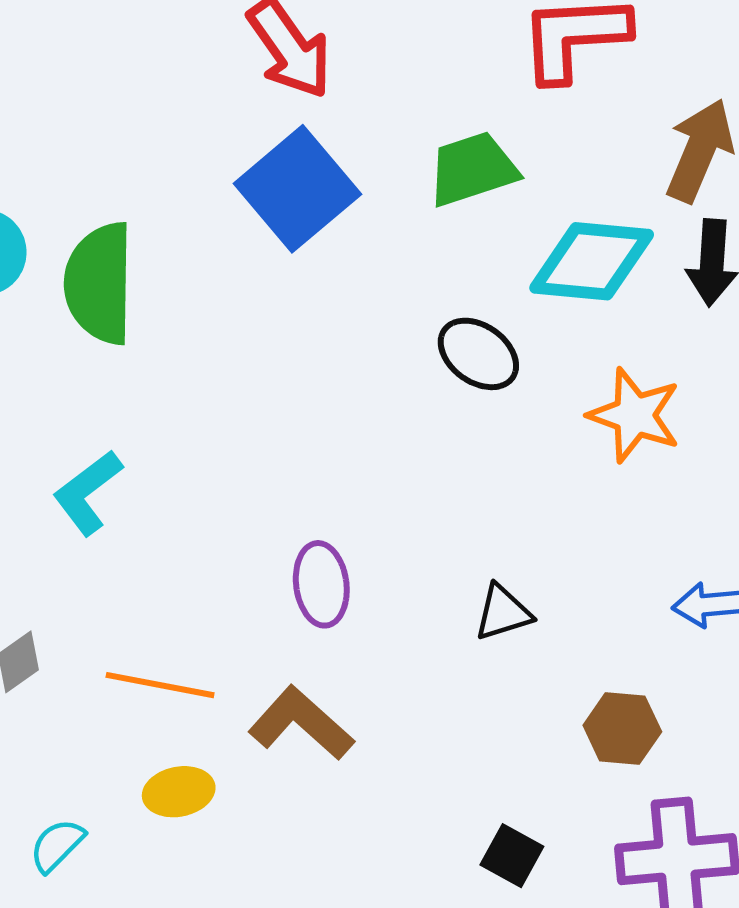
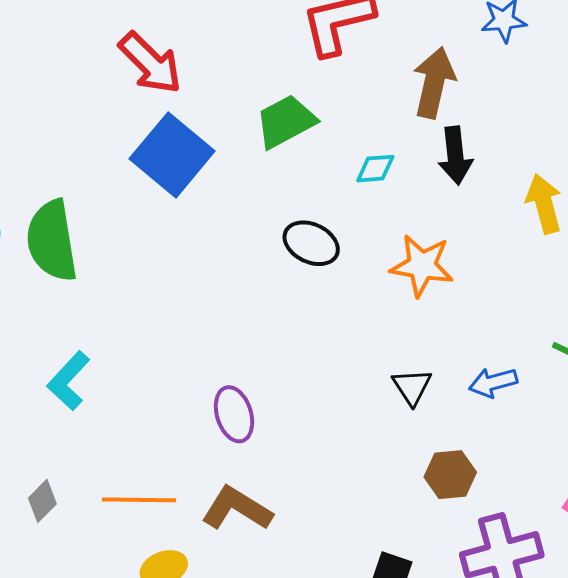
cyan diamond: (592, 261) -> (375, 169), size x0.5
black triangle: (503, 613) -> (412, 387), moved, turned -36

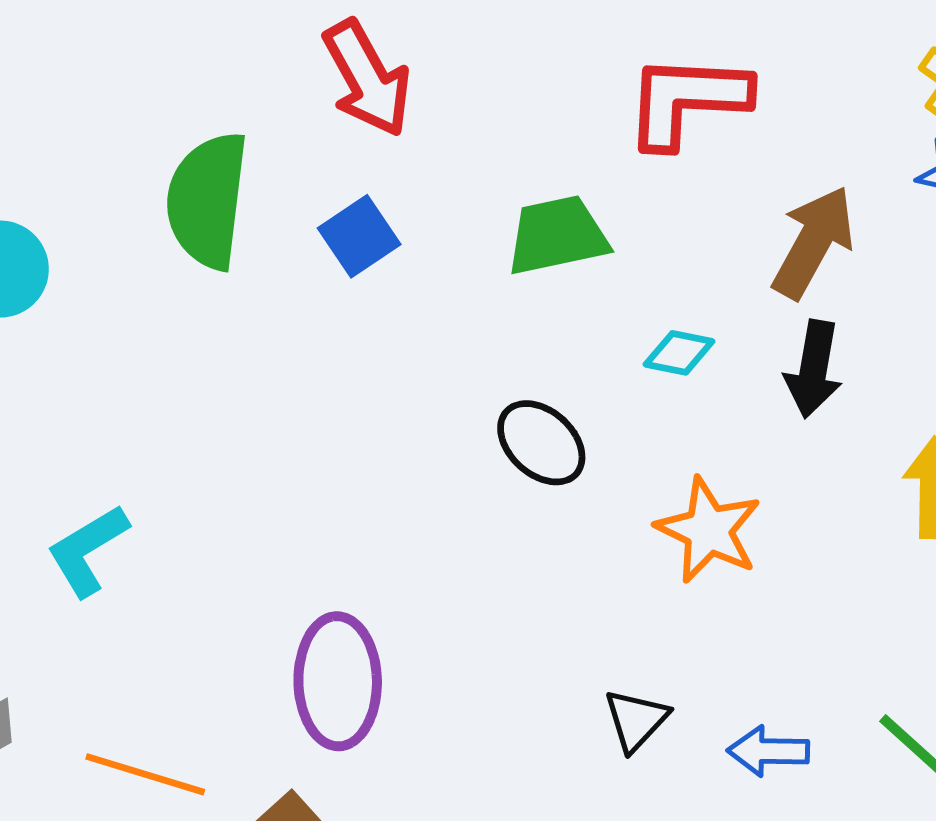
blue square: (172, 155) -> (359, 236), size x0.6
green semicircle: (52, 241) -> (207, 200), moved
purple ellipse: (234, 414) -> (338, 681), size x1.4

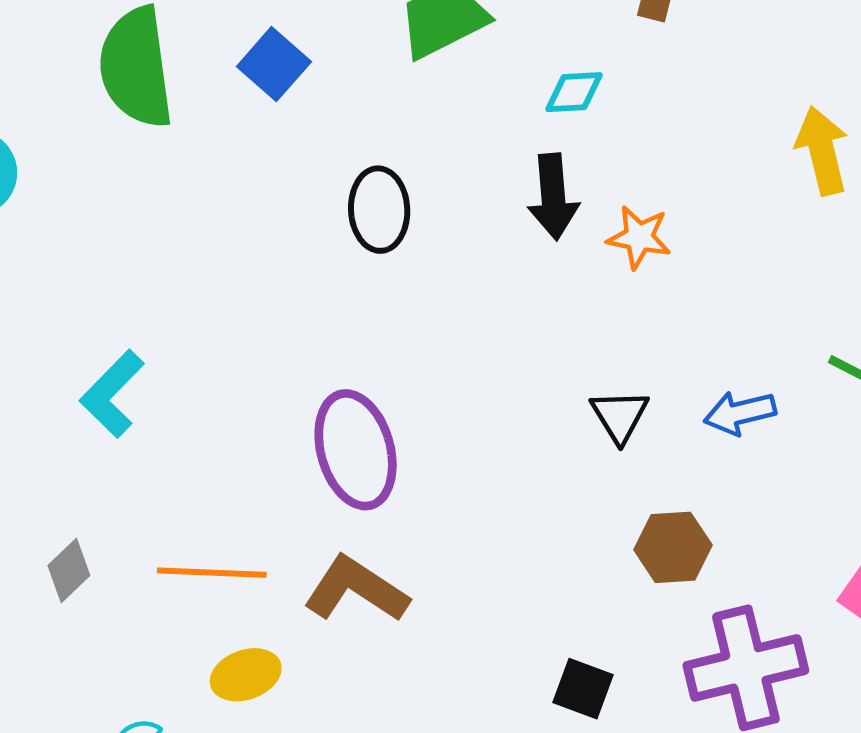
black arrow: (814, 369) -> (553, 197), moved
black ellipse: (541, 443) -> (379, 210), moved, turned 60
orange star: (709, 530) -> (639, 237), size x0.7

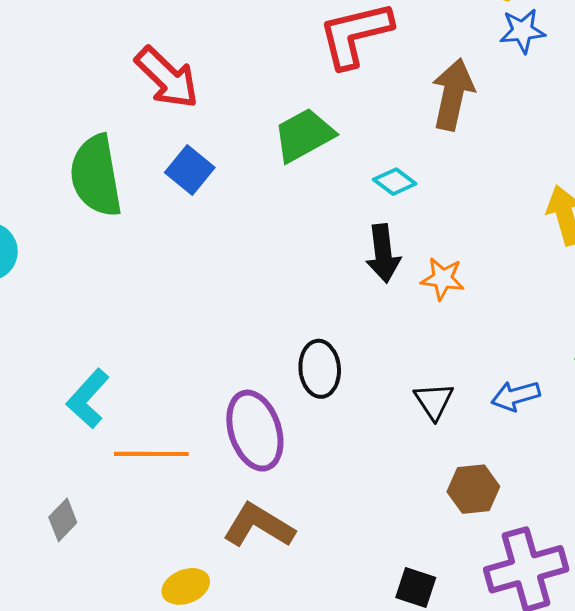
cyan diamond: (574, 92) -> (395, 182), turned 42
black ellipse: (379, 210) -> (320, 369), moved
orange line: (212, 573) -> (151, 454), moved

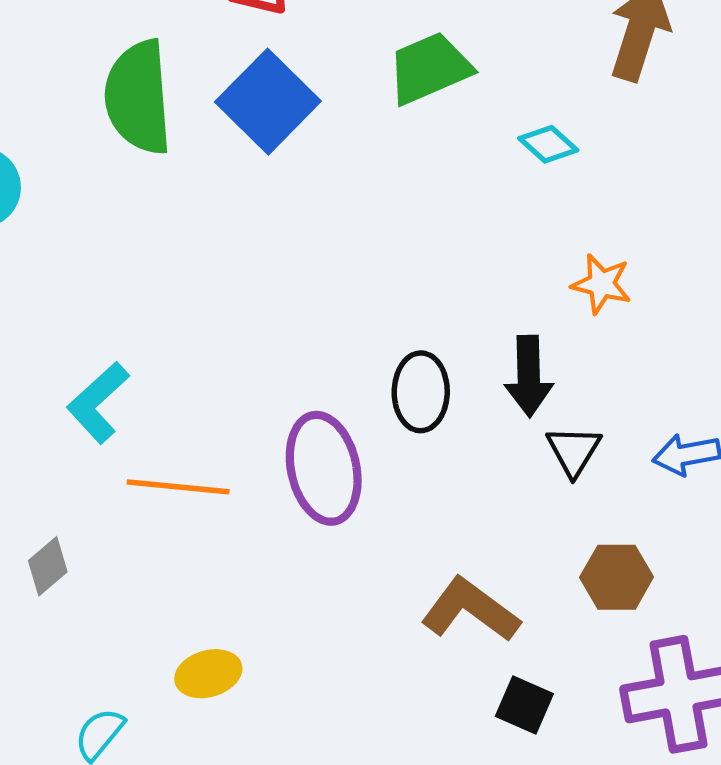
blue square: (190, 170) -> (268, 102), size x1.5
black arrow: (383, 253) -> (529, 376), moved
brown L-shape: (259, 526) -> (470, 610), moved

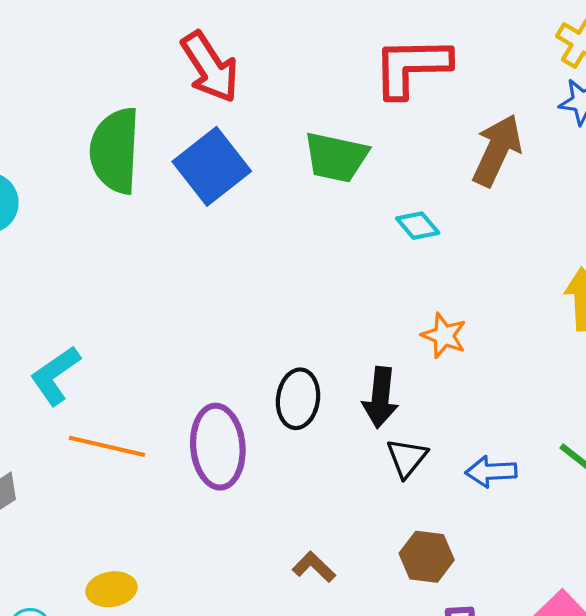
green trapezoid: (429, 68) -> (336, 157), turned -152
brown L-shape: (470, 610) -> (314, 567), size x0.6

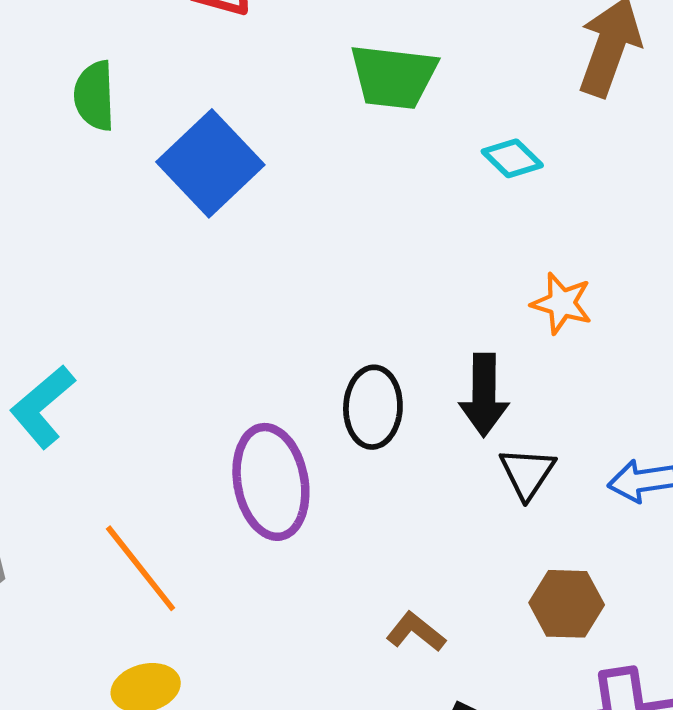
green semicircle: (115, 151) -> (94, 96), size x0.6
blue square: (212, 166) -> (210, 163), moved
orange line: (107, 446) -> (141, 568), moved, turned 44

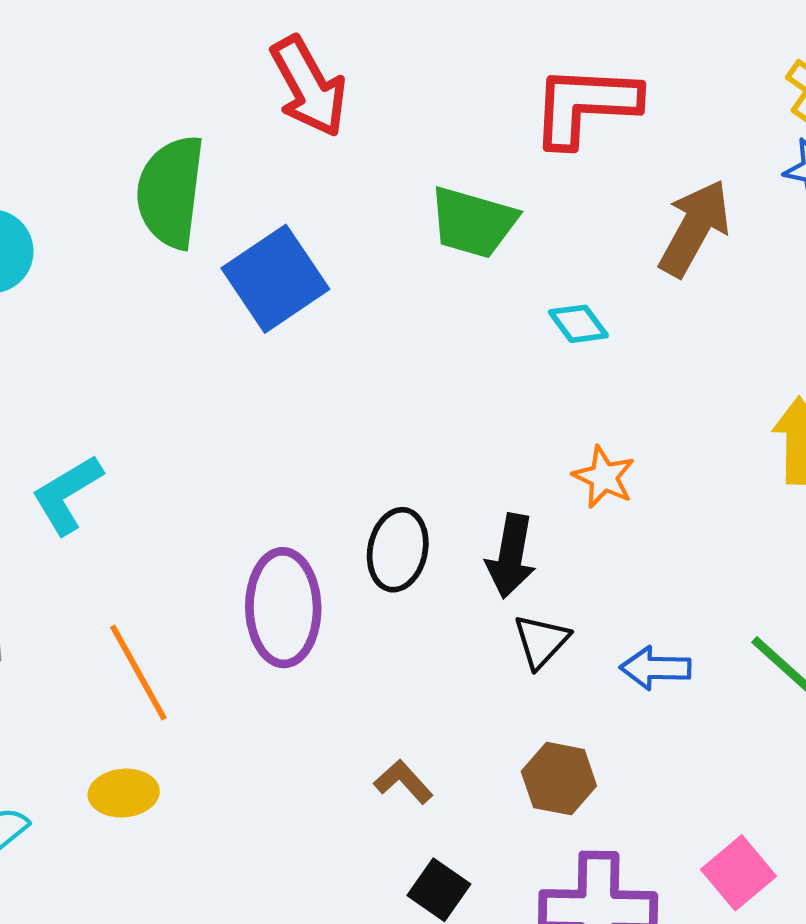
green semicircle: (94, 96) -> (171, 192), size x1.6

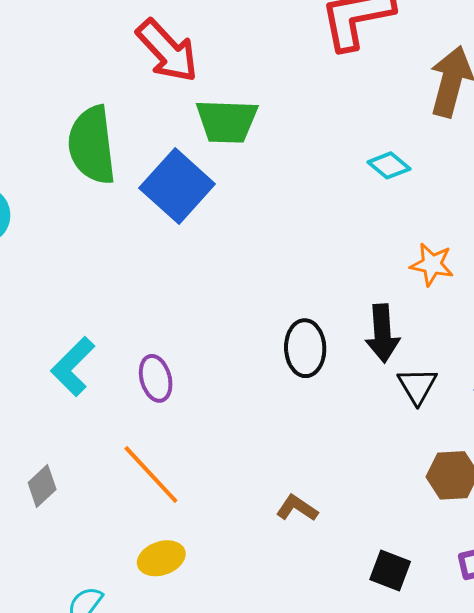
green trapezoid: (473, 222) -> (227, 121), moved
purple ellipse: (283, 608) -> (156, 378), moved, size x0.6
brown L-shape: (403, 782) -> (297, 508), moved

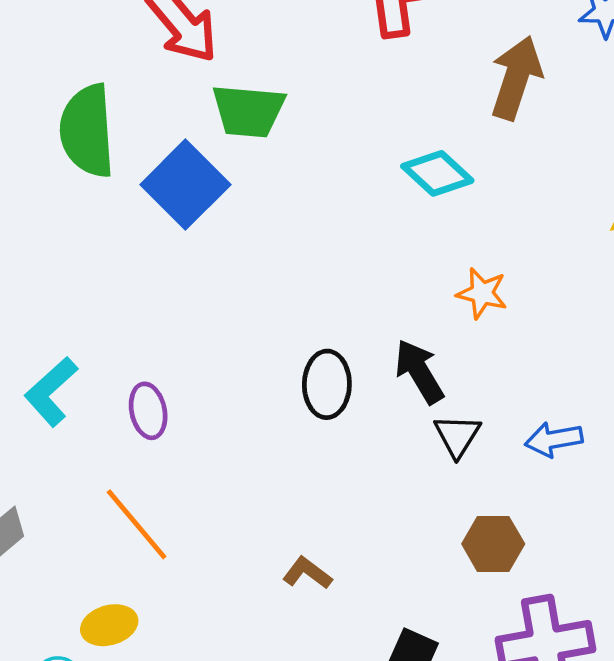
cyan diamond: (389, 165) -> (437, 173), size x1.4
black arrow: (382, 333) -> (419, 372), turned 150
yellow ellipse: (161, 558) -> (109, 625), moved

